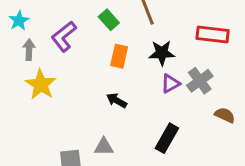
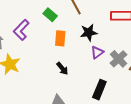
gray cross: (200, 81) -> (119, 59), moved
black arrow: (117, 100) -> (62, 68), turned -152

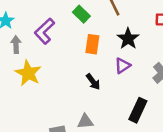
black star: (89, 33) -> (128, 39), turned -30
purple triangle: (97, 52) -> (123, 66), moved

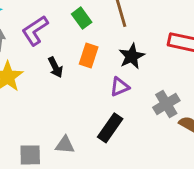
black arrow: (93, 82) -> (55, 67), moved
black rectangle: (138, 110) -> (110, 128), moved

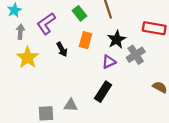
gray cross: (166, 104) -> (136, 55), moved

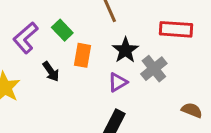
green rectangle: (80, 13) -> (62, 30), moved

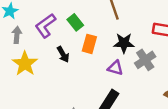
black star: (125, 50) -> (124, 43), turned 30
purple triangle: (118, 82) -> (115, 68), turned 42

